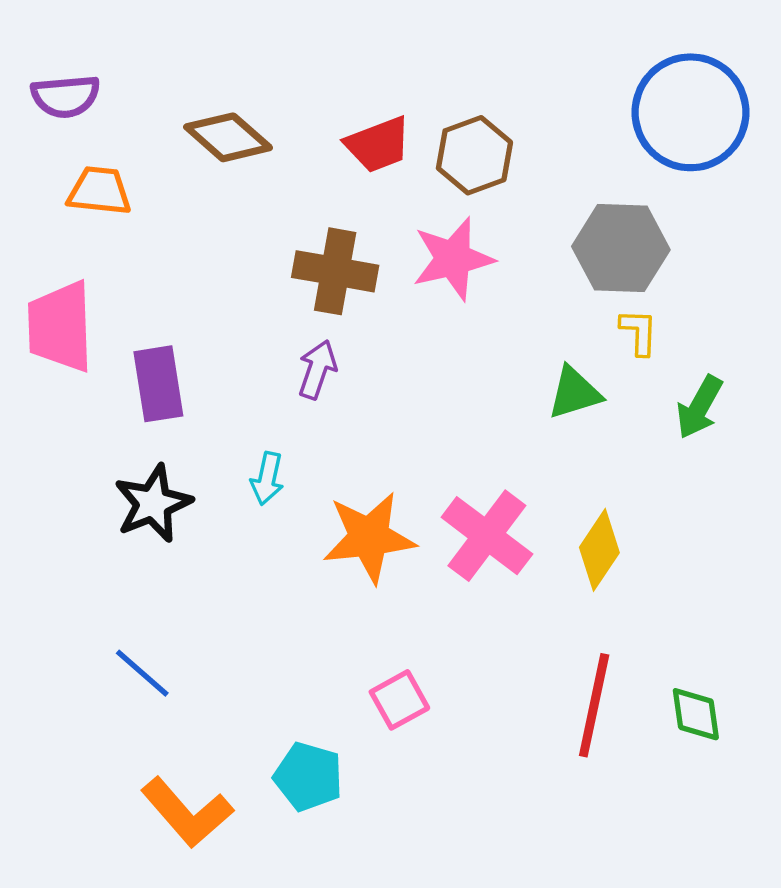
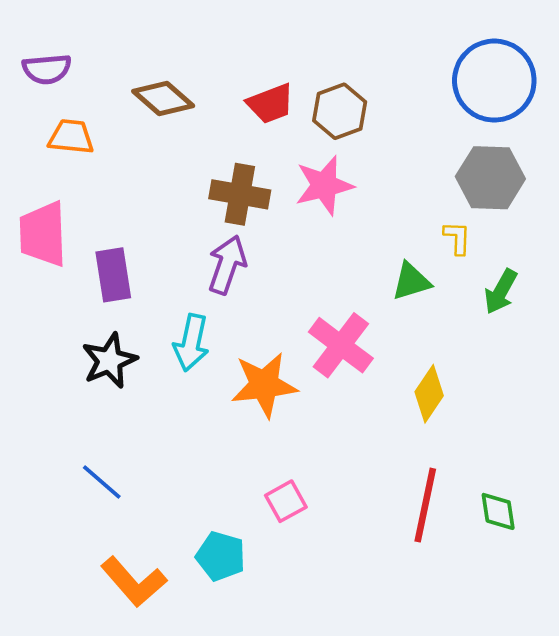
gray hexagon: (621, 248) -> (490, 178), moved
purple arrow: (317, 370) -> (227, 265), size x1.4
cyan arrow: (267, 478) -> (191, 343), size x1.5
pink cross: (487, 536) -> (341, 345), moved

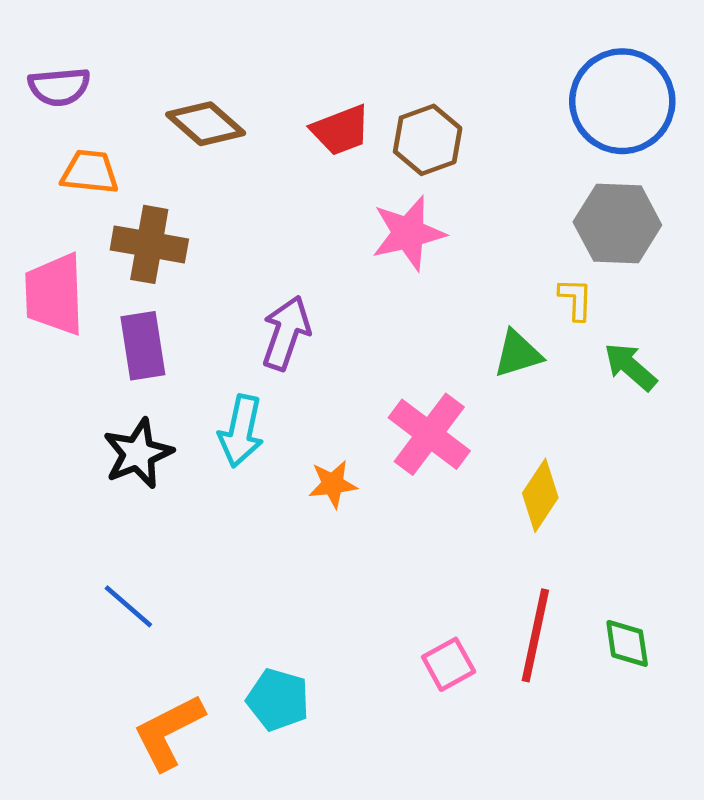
brown cross: (240, 194) -> (149, 244), moved
green arrow: (501, 292) -> (630, 367), turned 102
orange star: (264, 385) -> (333, 484), size x0.6
pink square: (286, 501) -> (449, 664), moved
orange L-shape: (134, 582) -> (169, 732), turned 104

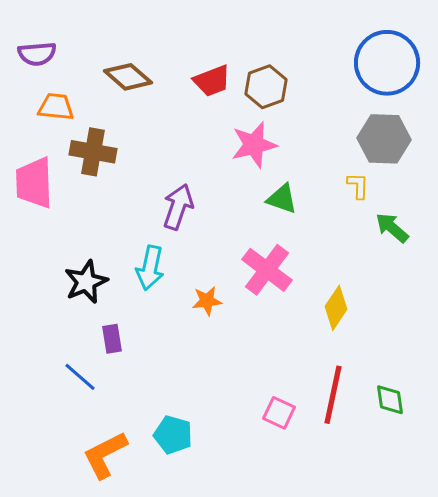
purple rectangle: (143, 346) -> (112, 339), moved, size x0.7
green triangle: (518, 354) -> (282, 199), moved, turned 36
pink square: (449, 664) -> (279, 413), turned -36

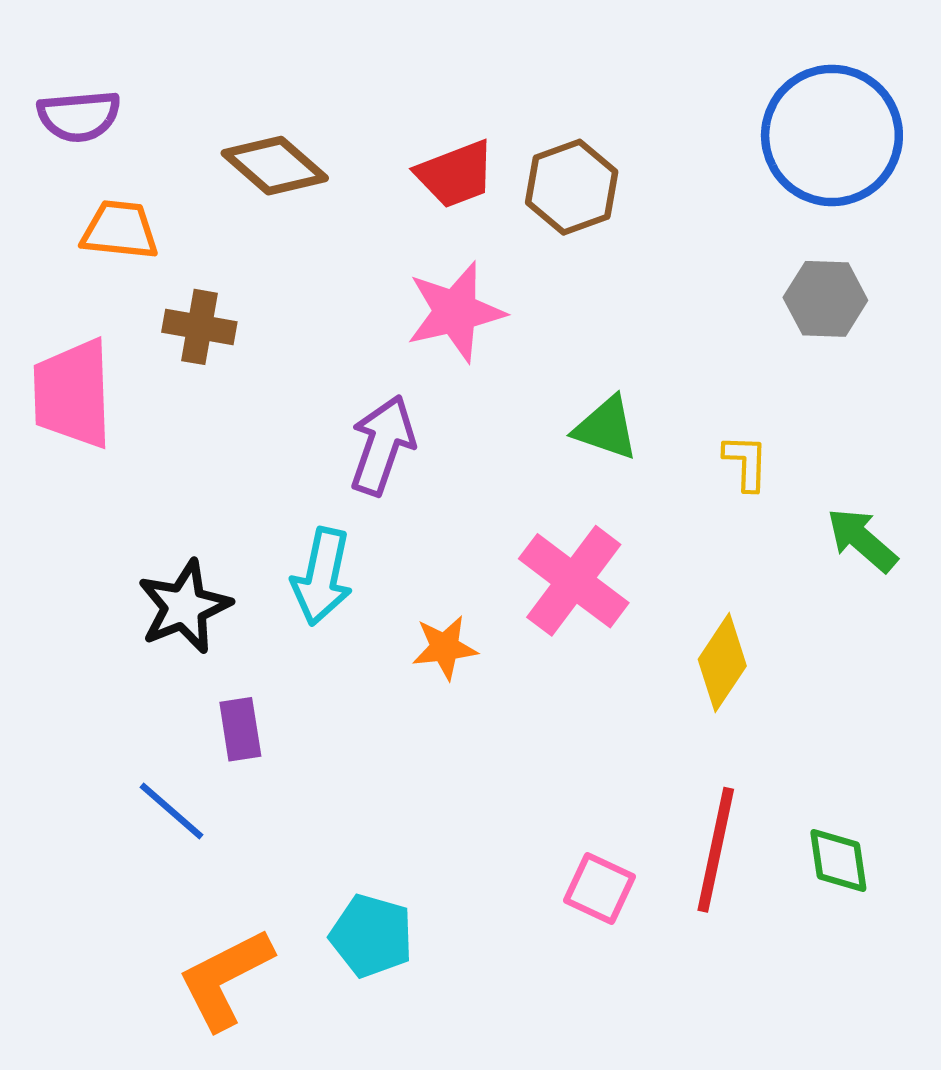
gray hexagon: (384, 139) -> (825, 299), size x0.7
pink star: (254, 145) -> (455, 312), moved
brown cross: (93, 152) -> (199, 327), size x0.7
yellow L-shape: (358, 186) -> (746, 462), moved
green arrow: (392, 228) -> (862, 540), moved

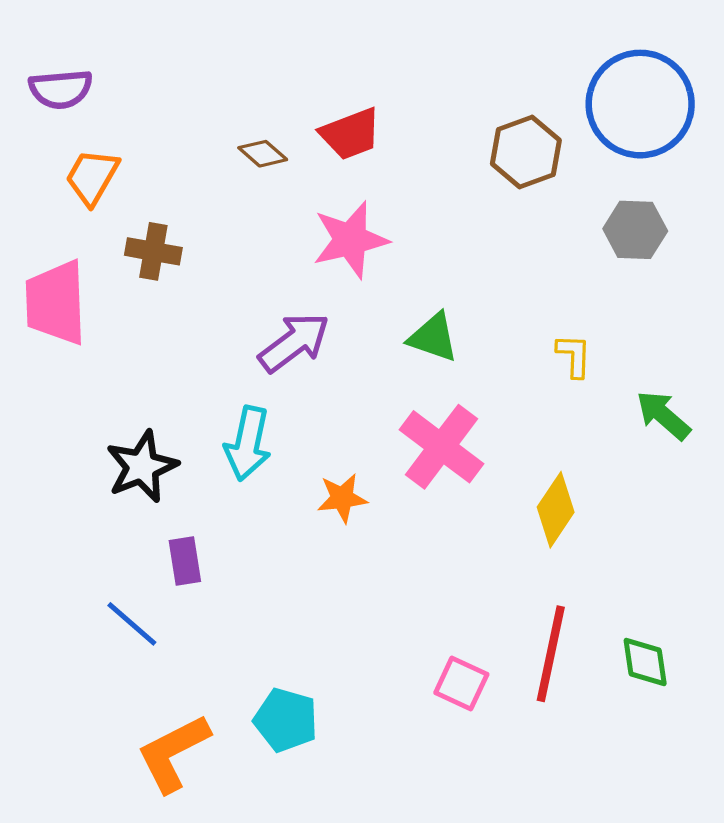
brown diamond: (275, 166) -> (263, 154), moved, size x0.6
brown hexagon: (572, 187) -> (526, 152), moved
orange trapezoid: (120, 230) -> (92, 177), turned -66
green triangle: (606, 428) -> (433, 337), moved
purple arrow: (382, 445) -> (294, 342), turned 34

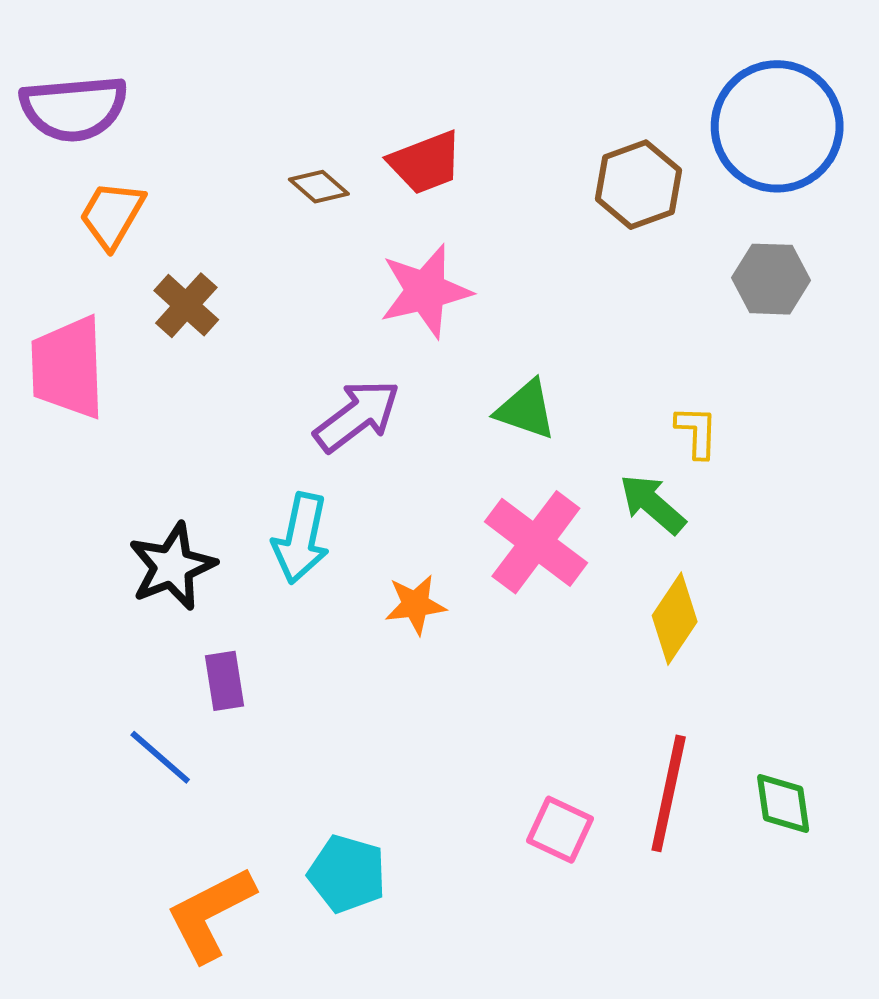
purple semicircle: (61, 89) -> (74, 108), size x1.4
brown cross: (153, 251) -> (186, 305), turned 32
green arrow: (663, 415) -> (652, 504), moved

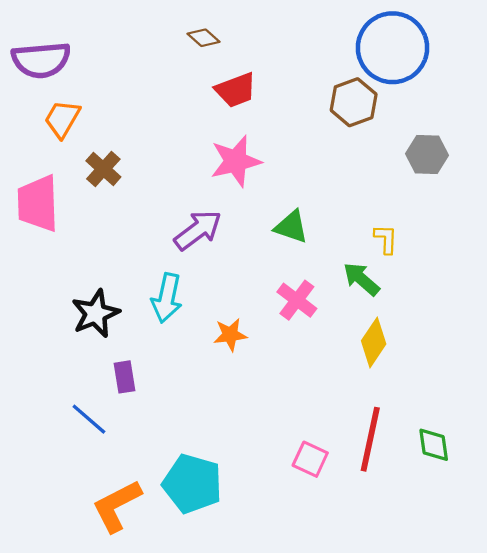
blue circle: (777, 126) -> (393, 48), moved
brown diamond: (319, 187) -> (203, 38), moved
pink cross: (536, 542) -> (297, 300), size x0.7
cyan pentagon: (347, 874) -> (192, 484), size x1.4

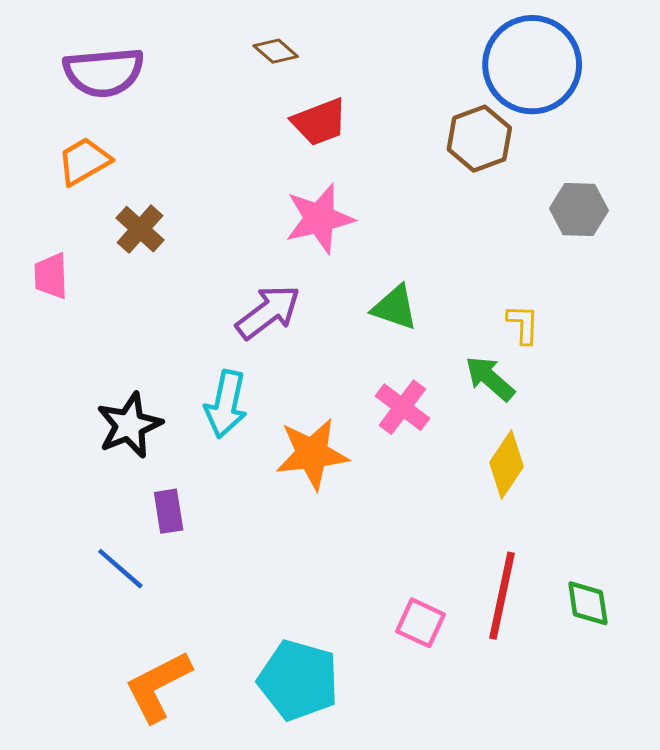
purple semicircle: (41, 60) -> (104, 72), moved
orange trapezoid: (62, 119) -> (84, 161), turned 30
pink trapezoid: (38, 203) -> (51, 276), size x0.6
orange star: (230, 335) -> (312, 454), size x1.6
cyan pentagon: (192, 484) -> (298, 680), moved

